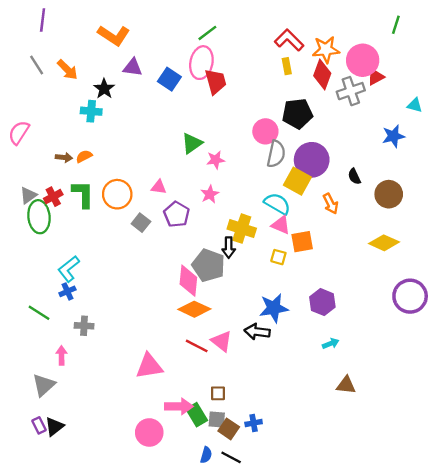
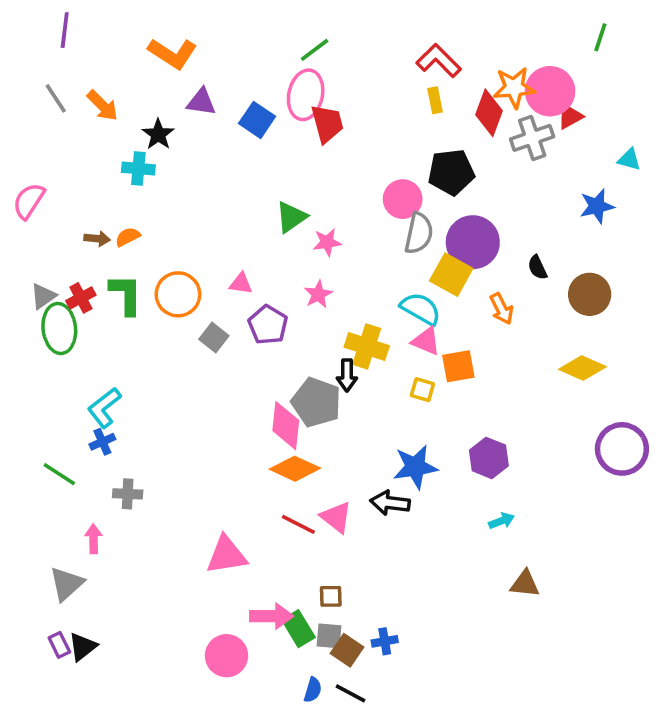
orange star: (326, 50) -> (514, 88), moved

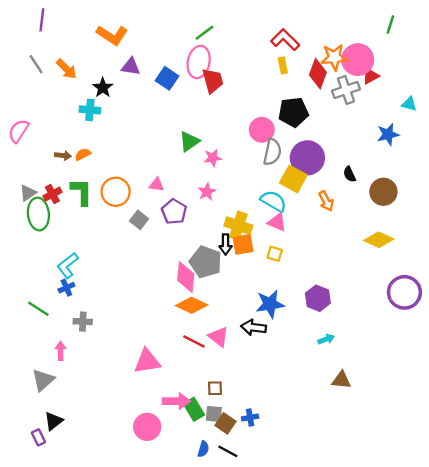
orange square: (458, 366) -> (243, 244), moved
purple rectangle: (59, 645) -> (38, 437), moved

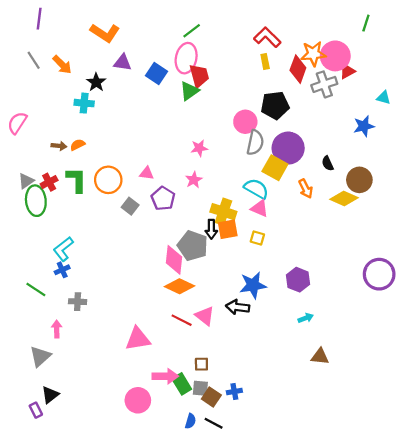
green triangle: (189, 141) -> (189, 91), moved
yellow diamond: (379, 240) -> (344, 199), moved

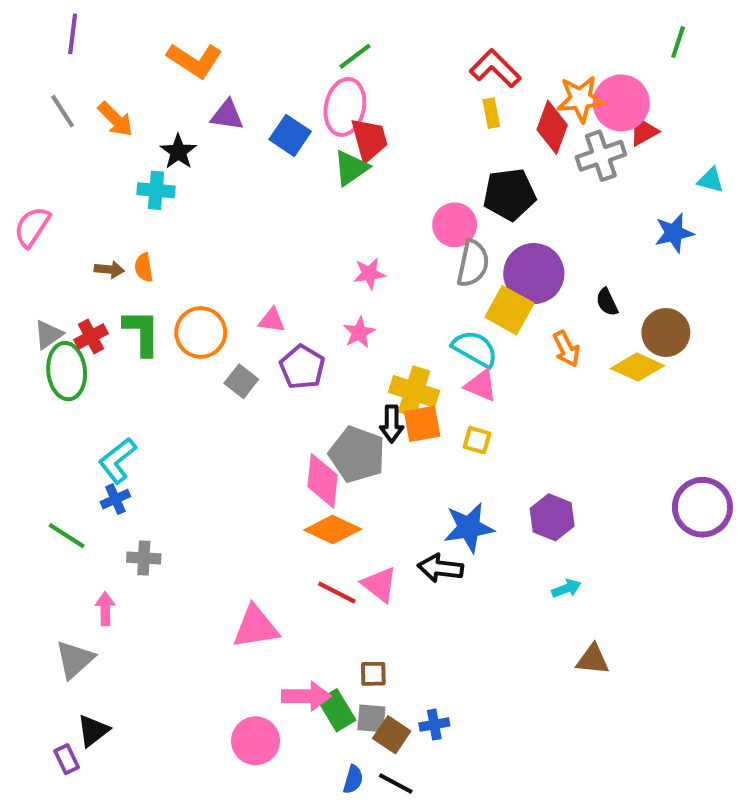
orange semicircle: (78, 145) -> (144, 267), turned -72

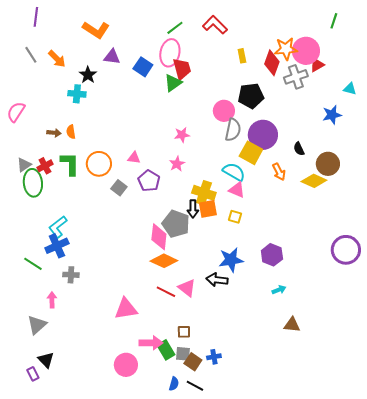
red L-shape: (495, 68) -> (215, 25), moved
blue cross: (115, 499) -> (57, 246), size x1.6
black triangle: (93, 731) -> (46, 360), turned -36

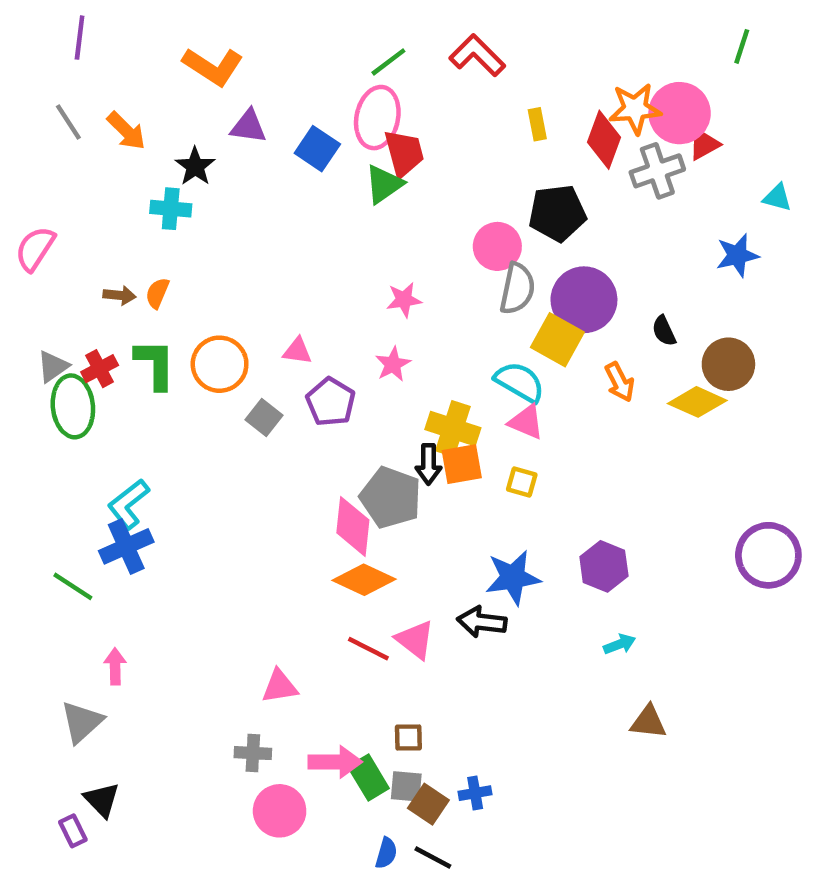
orange semicircle: (71, 132) -> (157, 293), turned 32
gray cross: (71, 275) -> (253, 753), moved
pink triangle: (126, 309) -> (280, 686), size x0.7

